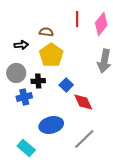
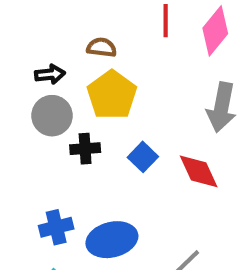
gray circle: (16, 73) -> (52, 116), moved
blue cross: (24, 97) -> (56, 227), moved
red diamond: (83, 102) -> (199, 171), moved

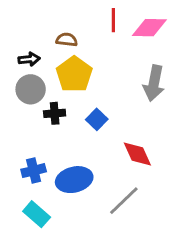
pink diamond: (215, 31) -> (149, 28), turned 52
red diamond: (199, 171) -> (137, 154), moved

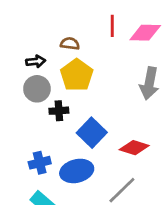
blue square: (97, 119) -> (92, 133), moved, size x1.5
red diamond: (137, 154) -> (134, 148), turned -48

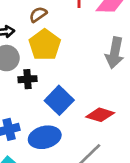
brown semicircle: (70, 44) -> (38, 14), turned -42

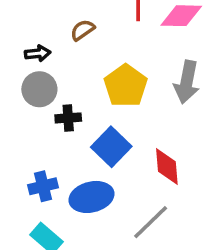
yellow pentagon: (45, 45) -> (126, 86), moved
red diamond: (100, 115) -> (167, 166), turned 68

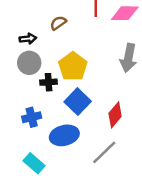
yellow pentagon: (126, 86) -> (73, 66), moved
red diamond: (167, 166) -> (115, 115), turned 45
blue cross: (43, 186) -> (32, 117), moved

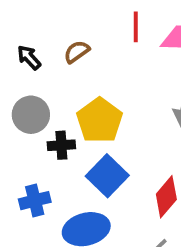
black arrow: (28, 39) -> (29, 57), moved, turned -126

